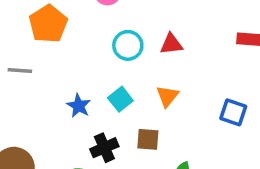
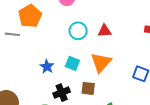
gray line: (20, 71) -> (12, 34), moved
orange triangle: (167, 96) -> (101, 63), size x1.5
cyan square: (120, 99) -> (72, 63), turned -32

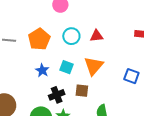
orange pentagon: (30, 16) -> (39, 39), moved

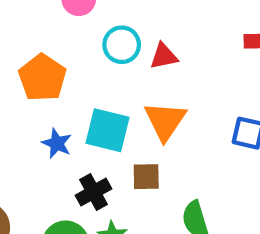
cyan circle: (71, 36) -> (122, 45), moved
cyan square: (67, 67) -> (108, 130), size x1.5

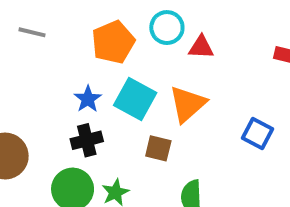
orange pentagon: (42, 78) -> (113, 42), moved
black cross: (93, 192) -> (87, 140), moved

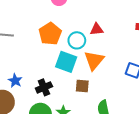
cyan circle: (167, 28) -> (77, 40), moved
blue star: (88, 99) -> (15, 81), moved

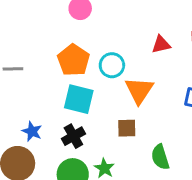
red triangle: (97, 29) -> (161, 44), moved
cyan square: (66, 62) -> (79, 99), moved

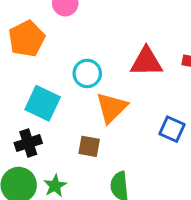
red triangle: (161, 44) -> (146, 62), size x1.5
orange pentagon: (73, 60) -> (27, 39), moved

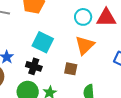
cyan circle: (87, 73) -> (83, 17), moved
black cross: (28, 143) -> (34, 66), turned 35

